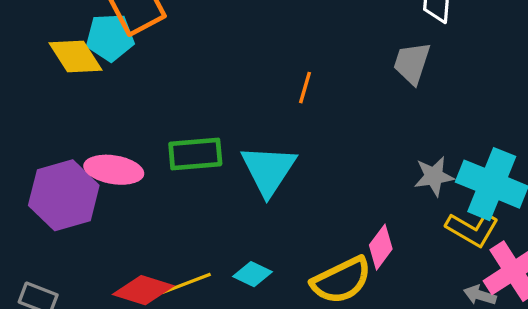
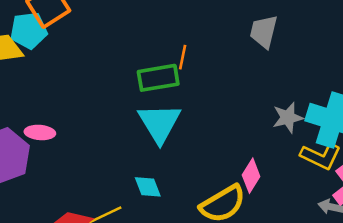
green rectangle: (195, 154) -> (158, 78), moved
pink ellipse: (114, 170) -> (40, 132), size x0.7
cyan diamond: (252, 274) -> (148, 187), moved, turned 48

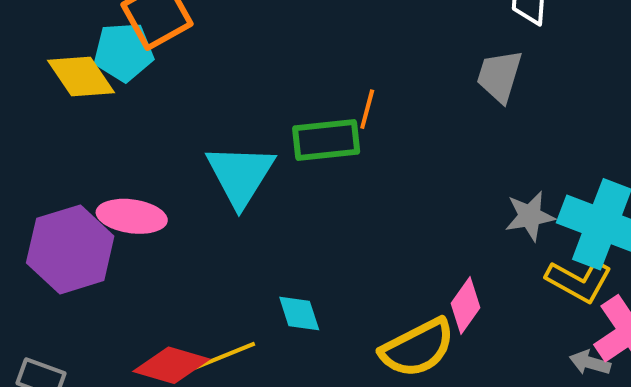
cyan triangle: (159, 123) -> (240, 175), moved
pink ellipse: (40, 132) -> (132, 216), size x1.4

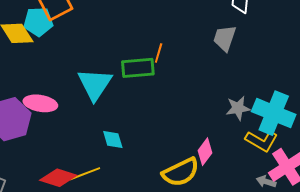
cyan diamond: (299, 314) -> (113, 140), moved

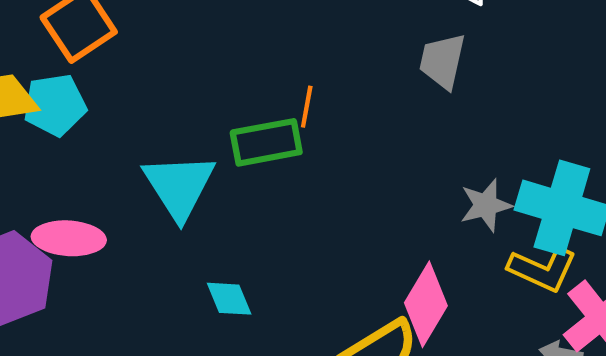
cyan pentagon: (38, 22) -> (55, 105), moved
pink diamond: (205, 152) -> (426, 304), size x1.4

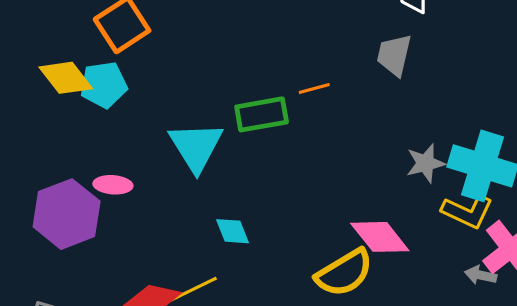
orange line: (307, 107) -> (314, 88), moved, turned 64
pink ellipse: (69, 238) -> (113, 185), size x0.7
pink diamond: (426, 304) -> (380, 237), turned -70

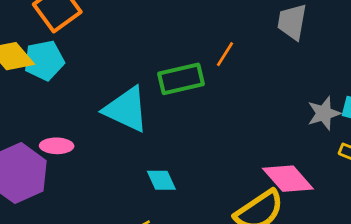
orange line: (314, 88) -> (225, 54), turned -40
cyan triangle: (196, 147) -> (126, 109), turned -30

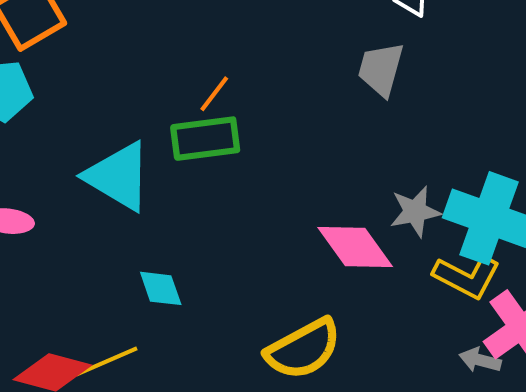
orange line: (225, 54) -> (214, 94), moved
pink diamond: (288, 179) -> (355, 247), moved

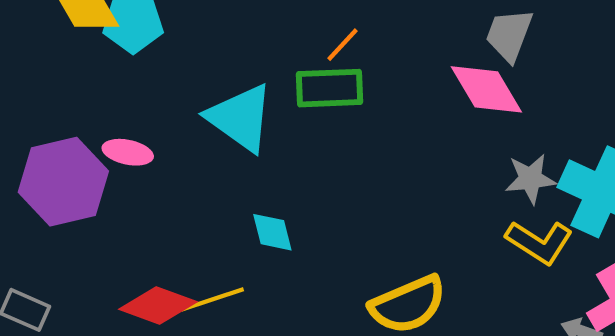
pink diamond: (355, 247) -> (486, 89), moved
yellow L-shape: (467, 277) -> (539, 242), moved

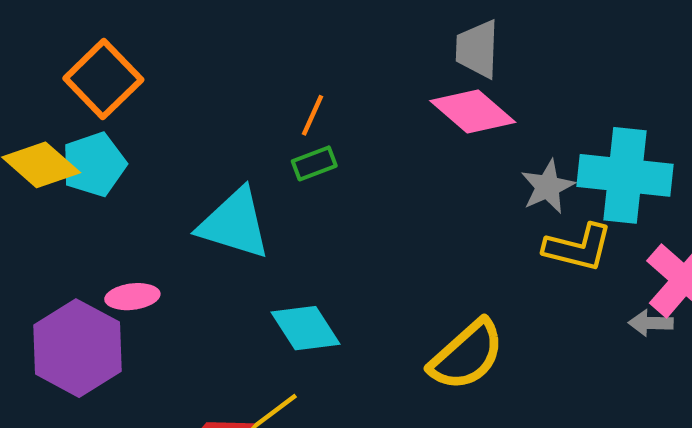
green rectangle: (330, 88) -> (314, 163), size x0.6
cyan diamond: (272, 232) -> (306, 328), size x1.4

